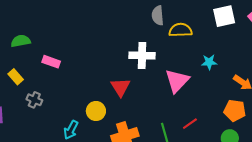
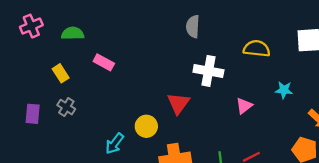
gray semicircle: (158, 16) -> (193, 27), moved
pink triangle: (177, 81) -> (244, 106), size x0.6
gray cross: (34, 100) -> (66, 107), moved

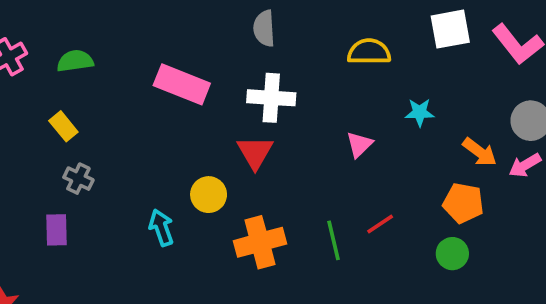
pink rectangle: (104, 62) -> (182, 84), moved, size x1.6
white cross: (208, 71) -> (271, 98), moved
purple rectangle: (33, 114) -> (57, 230), moved
cyan arrow: (115, 144) -> (161, 228), turned 130

